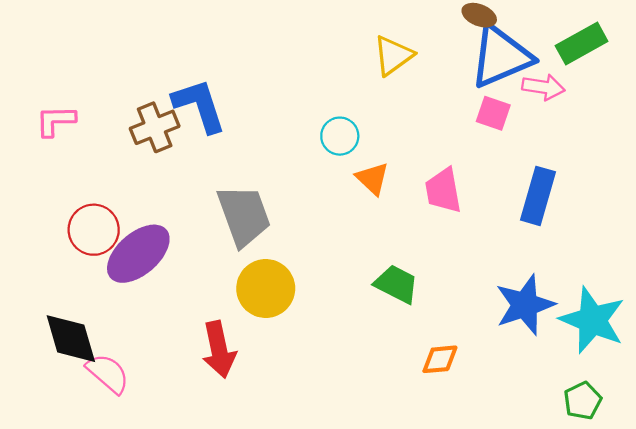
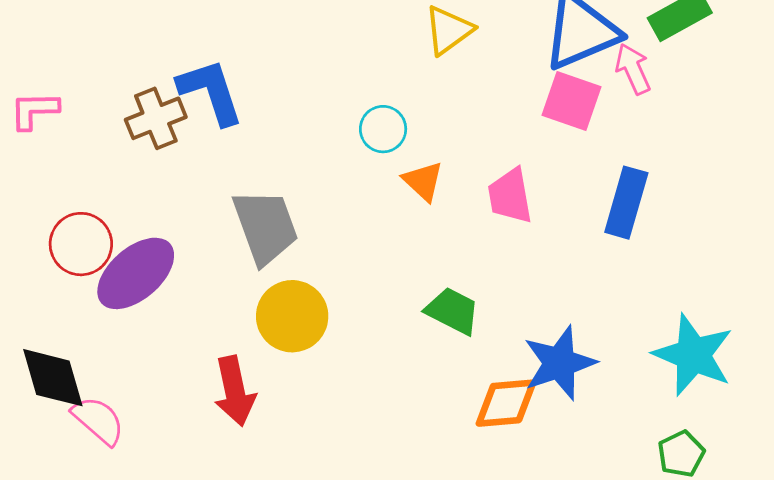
pink arrow: (543, 87) -> (633, 69), turned -123
pink square: (493, 113) -> (572, 101), size x1.4
blue star: (525, 305) -> (559, 363), moved
orange diamond: (440, 359) -> (506, 403), size x1.4

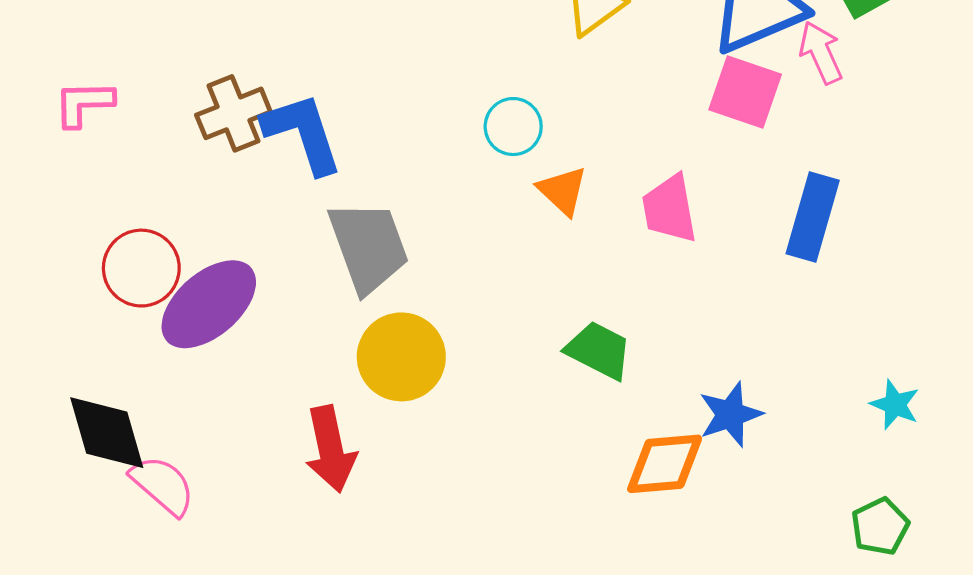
blue L-shape: (211, 92) -> (303, 133), moved
cyan star: (693, 355) -> (895, 405), size x0.5
blue star: (559, 363) -> (730, 414), size x0.7

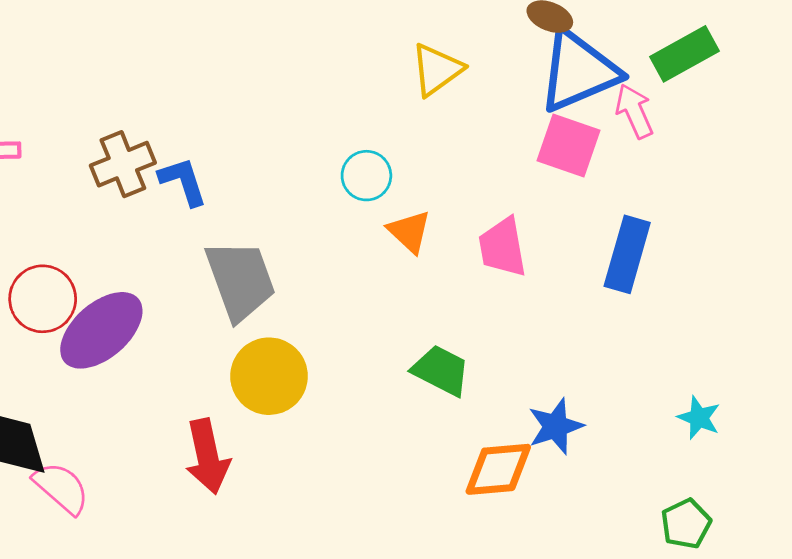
blue L-shape: (303, 133) -> (183, 181), size x0.7

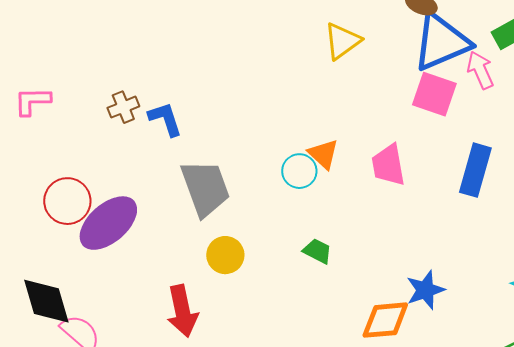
brown cross: (123, 164) -> (123, 107), size x0.7
cyan circle: (366, 176) -> (299, 171), moved
green trapezoid: (441, 370) -> (317, 251), moved, size x0.7
yellow circle: (269, 376) -> (225, 255), size x0.7

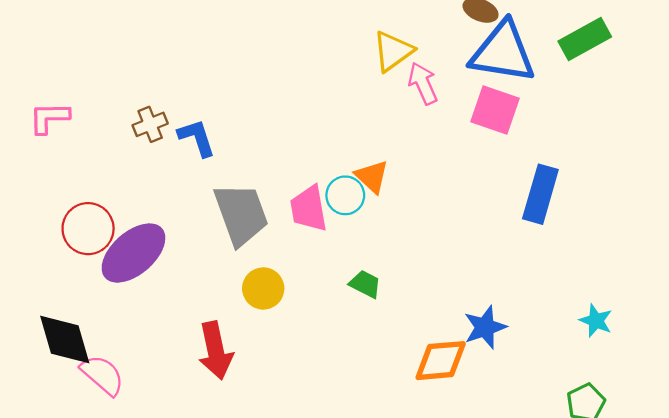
blue triangle: (441, 42) -> (503, 52), turned 32
pink arrow: (480, 70) -> (423, 83), moved
pink trapezoid: (388, 165) -> (309, 209), moved

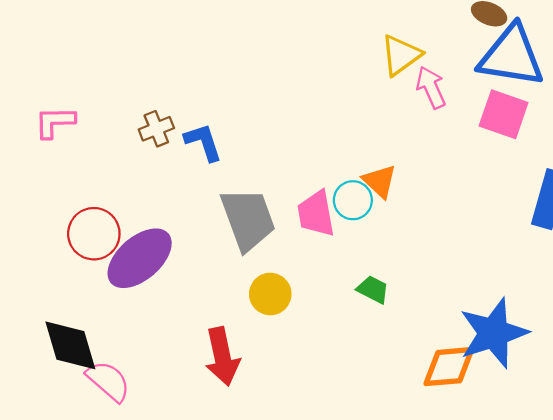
blue star: (485, 327) -> (494, 333), size x1.6

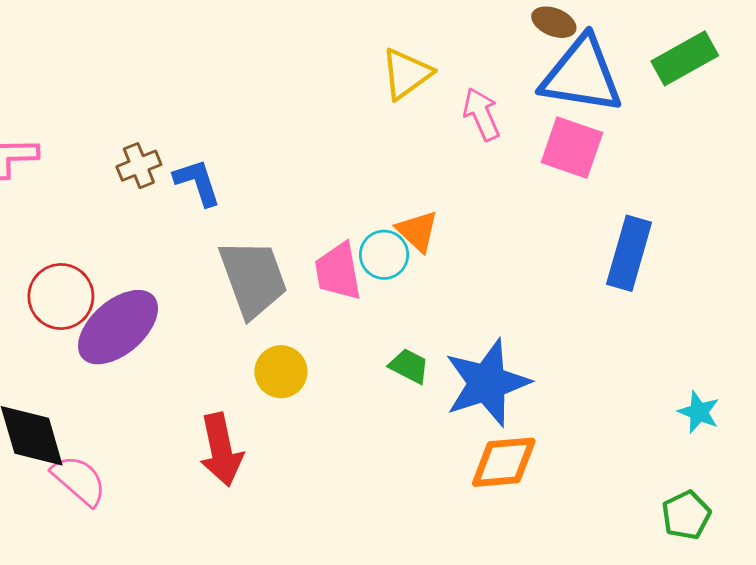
yellow triangle: (401, 55) -> (406, 74), moved
blue star: (494, 333) -> (487, 383), moved

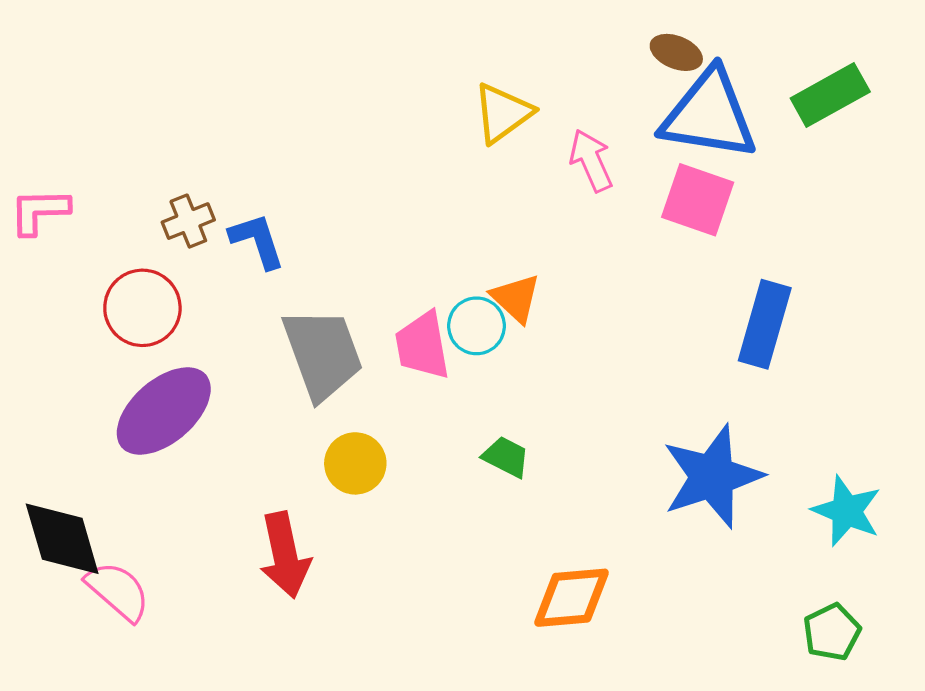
red circle: (61, 296) -> (142, 308), moved
blue star: (487, 383) -> (712, 477), moved
cyan star: (699, 412) -> (847, 511), size x1.4
orange diamond: (504, 462) -> (571, 598), moved

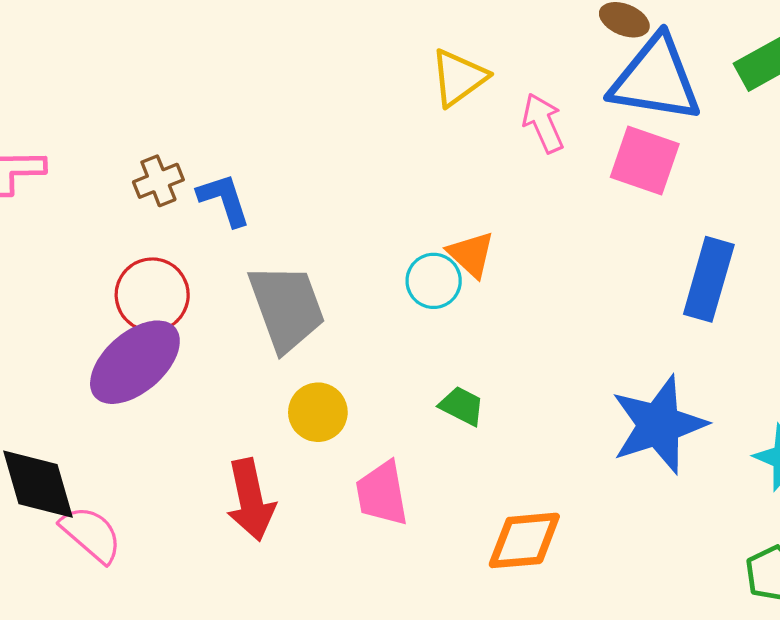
red circle: (142, 308) -> (152, 295), moved
pink trapezoid: (422, 346) -> (382, 494), moved

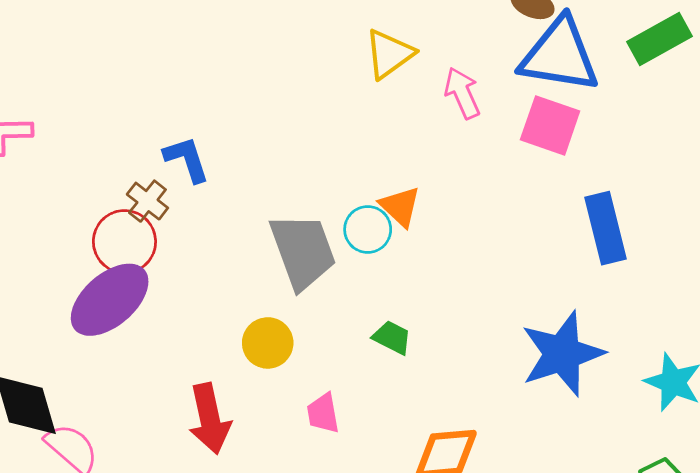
brown cross: (158, 181) -> (147, 201), moved, turned -30
blue rectangle: (709, 279) -> (605, 228), turned -30
gray trapezoid: (287, 307) -> (303, 251), moved
pink trapezoid: (382, 494) -> (323, 413), size x0.7

